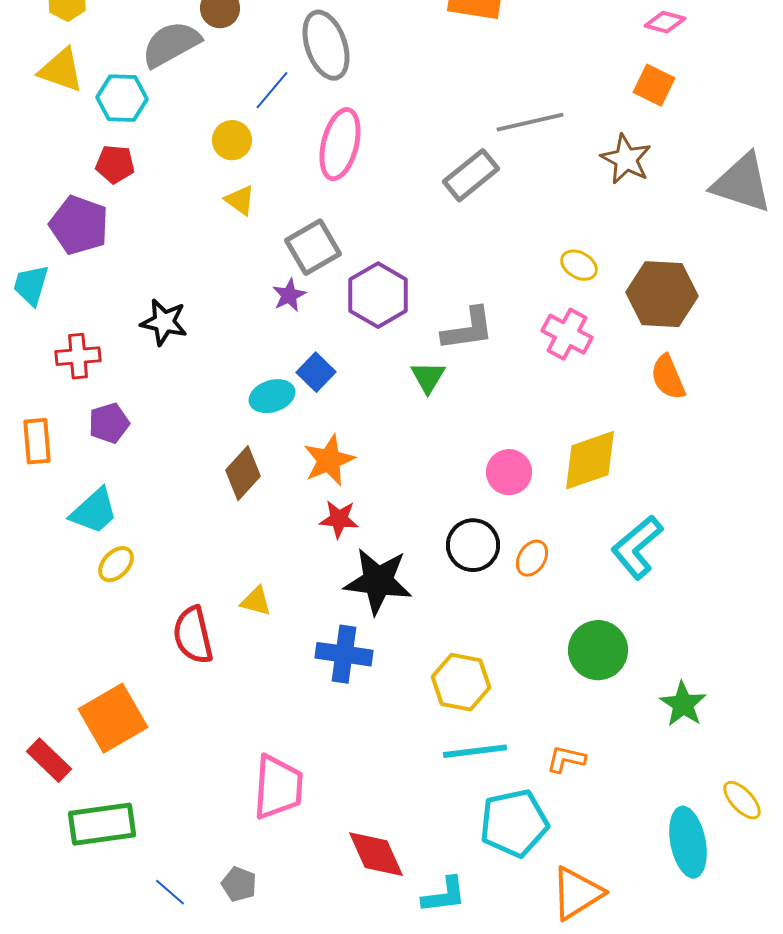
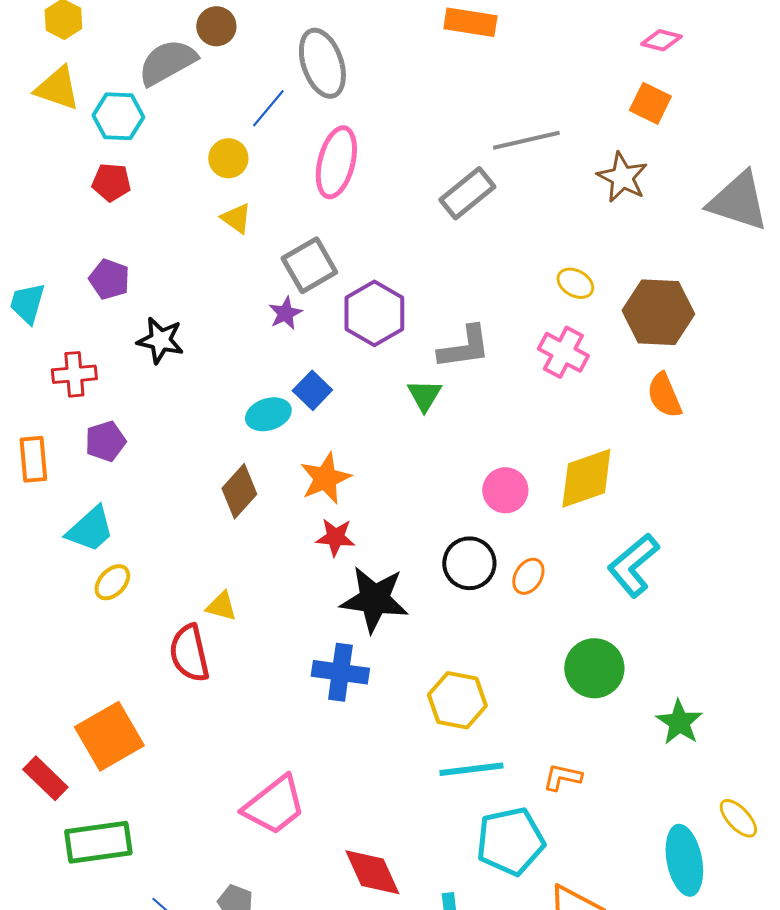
purple pentagon: (79, 225) -> (109, 279), moved, size x0.7
yellow triangle: (256, 601) -> (221, 606), moved
pink trapezoid: (278, 787) -> (274, 805), turned 48

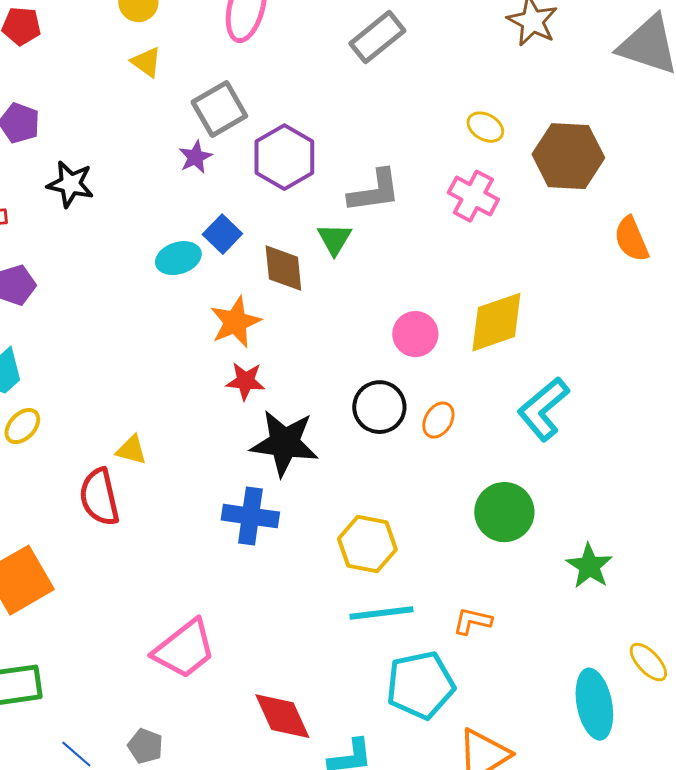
orange semicircle: (664, 395) -> (631, 239), moved
brown diamond: (239, 491) -> (283, 268), moved, turned -48

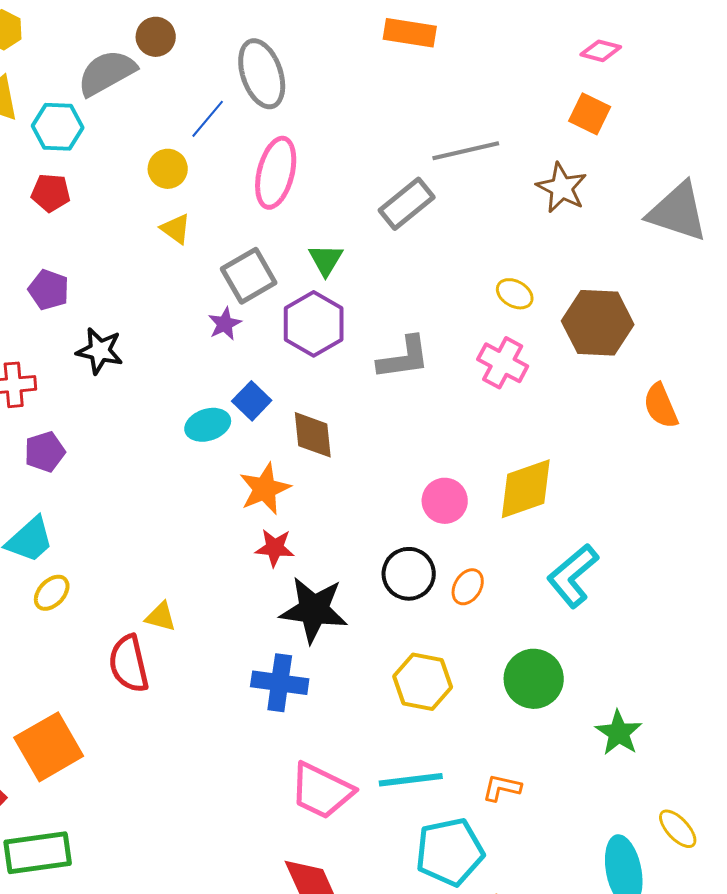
green triangle: (334, 239) -> (326, 260), moved
yellow hexagon: (367, 544) -> (423, 682), moved
pink trapezoid: (184, 649) -> (322, 791), moved, turned 64

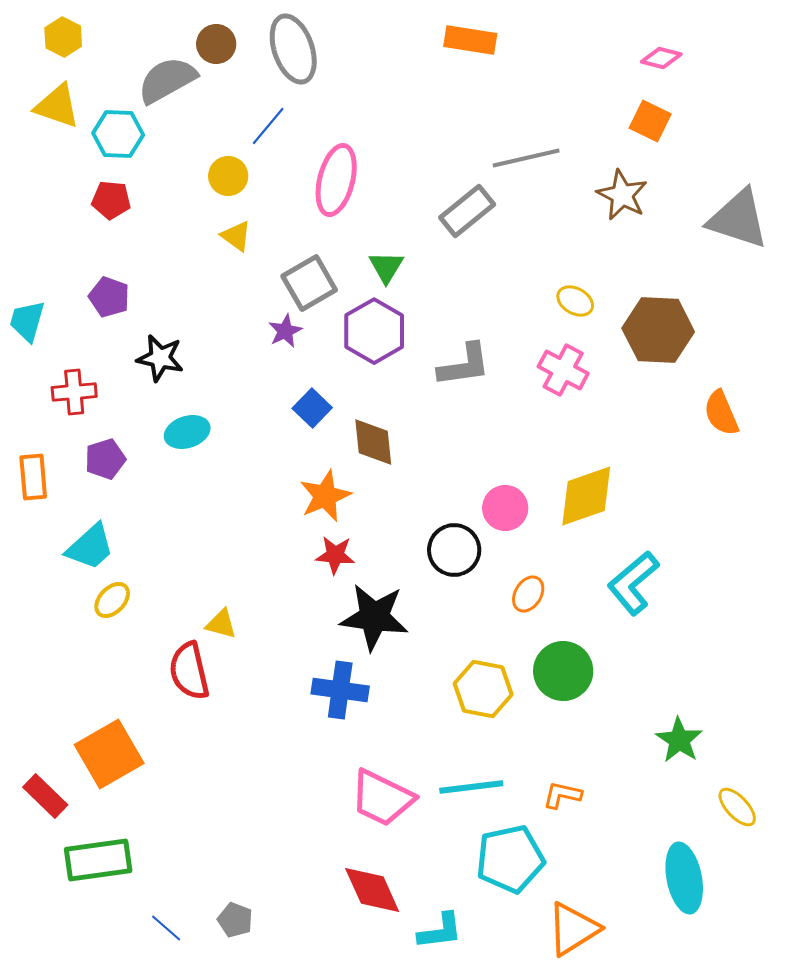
gray ellipse: (262, 74) -> (293, 49), moved
cyan ellipse: (208, 425) -> (187, 432), moved
black circle: (409, 574) -> (454, 550), moved
green circle: (534, 679) -> (563, 671), moved
yellow ellipse: (678, 829) -> (737, 807), moved

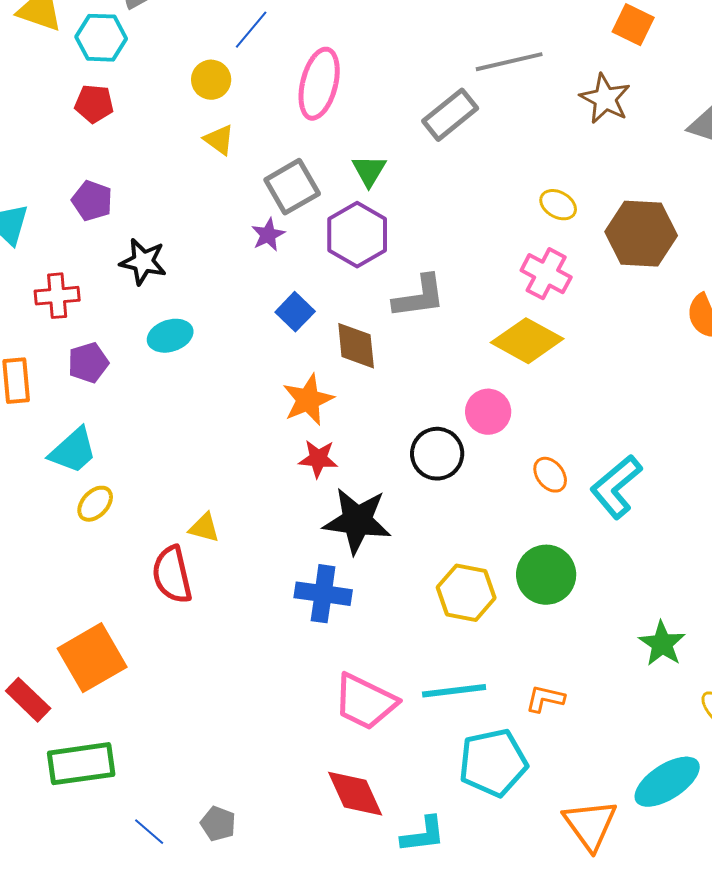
gray L-shape: (464, 365) -> (419, 297), moved
yellow diamond: (586, 496) -> (527, 341), moved, turned 48
orange ellipse: (528, 594) -> (550, 475), moved, turned -69
cyan ellipse: (684, 878) -> (667, 782), turned 68
orange triangle: (573, 929) -> (590, 825), moved, turned -34

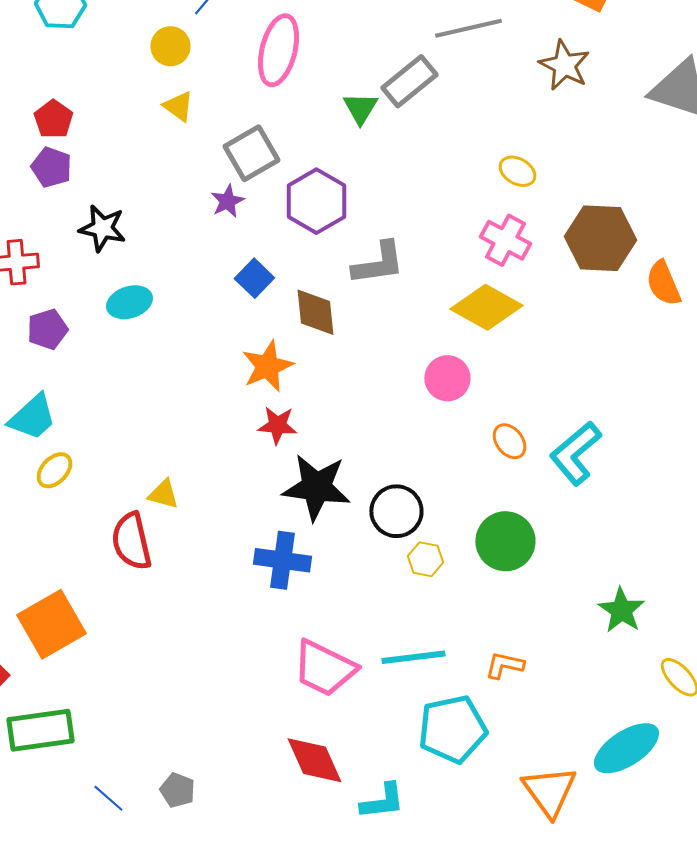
red pentagon: (94, 104) -> (53, 119), moved, turned 30
green triangle: (369, 171) -> (360, 108), moved
brown hexagon: (641, 234) -> (600, 238), moved
black circle: (437, 454) -> (396, 511), moved
yellow hexagon: (466, 593) -> (425, 559), size x0.6

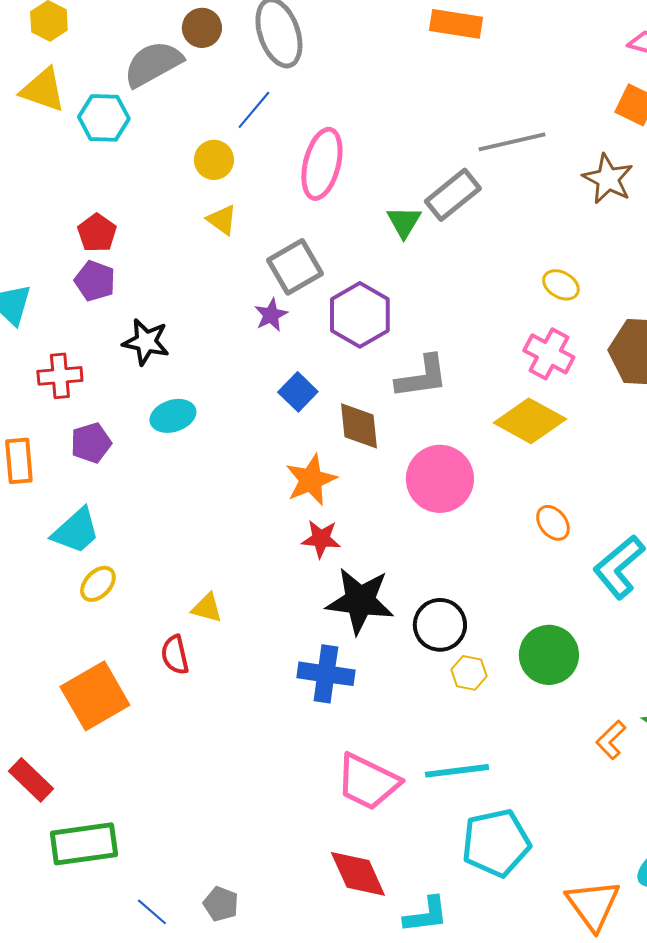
pink circle: (447, 378) -> (440, 479), moved, size x1.5
orange ellipse: (509, 441) -> (553, 523), moved
red semicircle: (131, 541) -> (175, 655), size x0.7
orange square: (51, 624) -> (95, 696), moved
orange L-shape: (504, 665) -> (611, 740), moved, turned -57

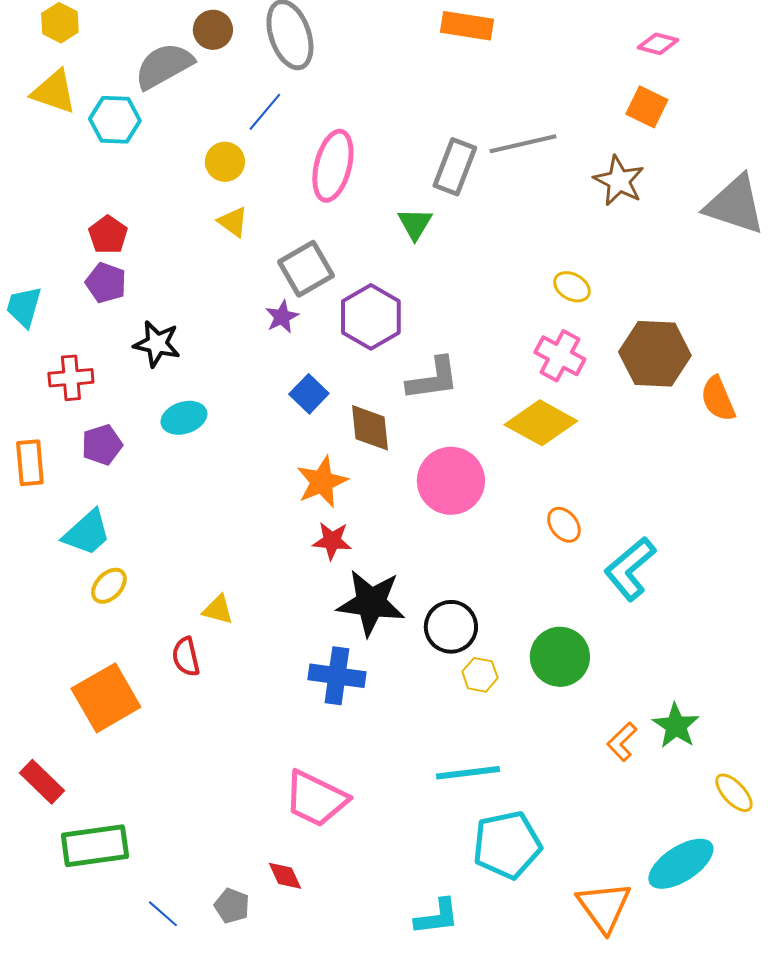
gray rectangle: (453, 195) -> (455, 167), moved, turned -30
pink trapezoid: (368, 782) -> (316, 799), moved
red diamond: (358, 874) -> (285, 876), moved, size x0.6

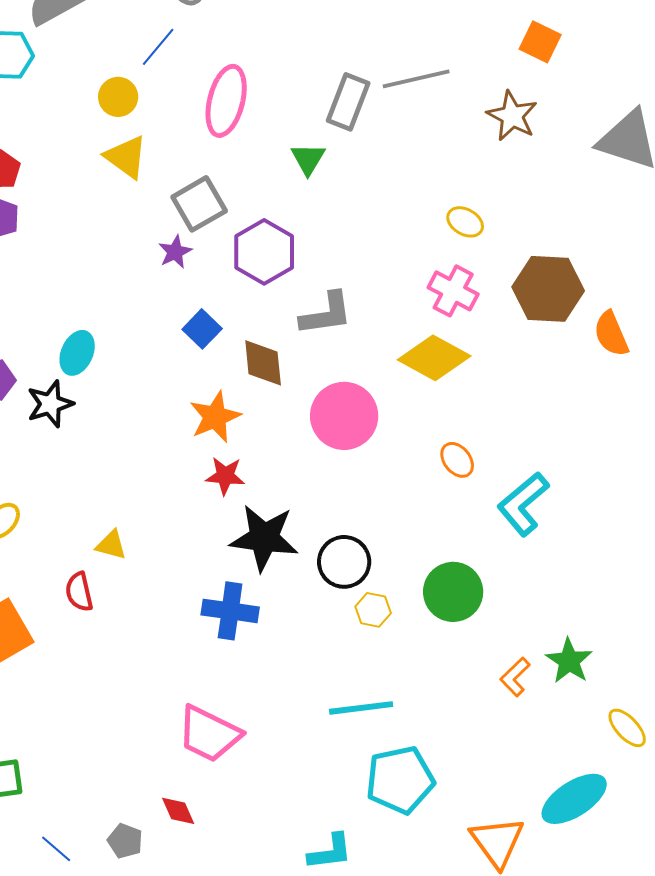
yellow triangle: (233, 222) -> (126, 157), size x1.4
black star: (157, 344) -> (50, 404), moved, turned -30
cyan ellipse: (184, 418) -> (77, 353), turned -48

